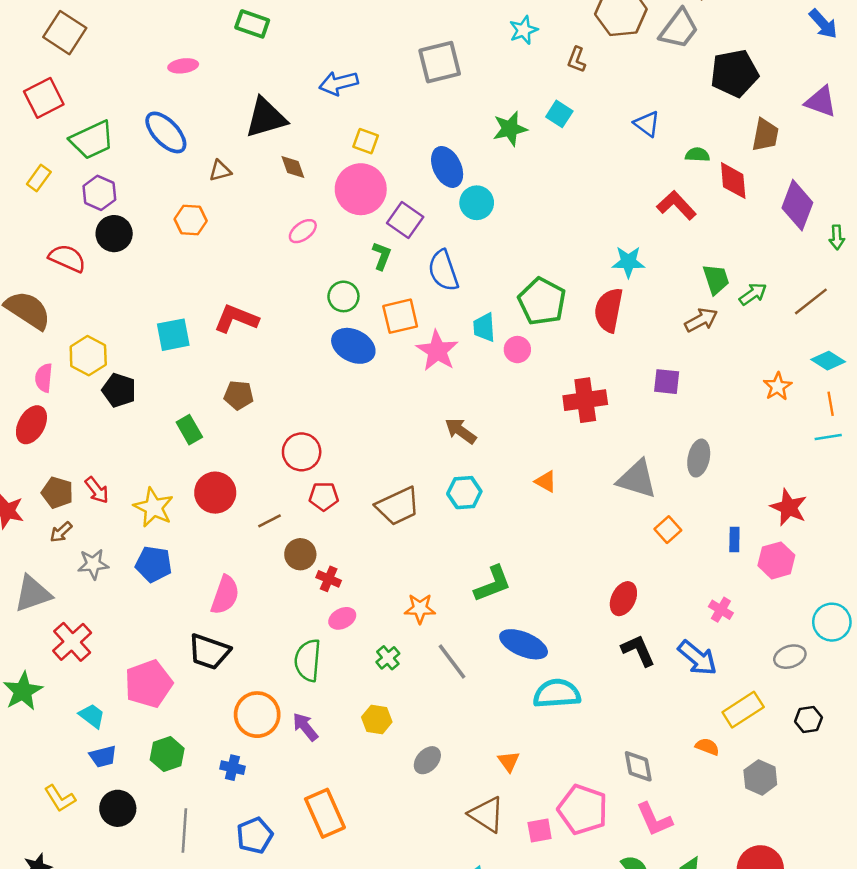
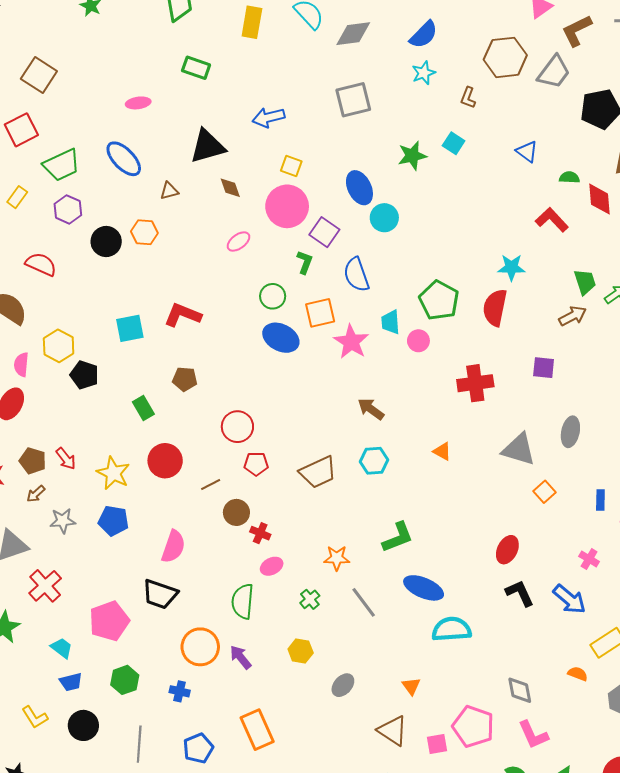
black circle: (114, 234) -> (106, 241), moved

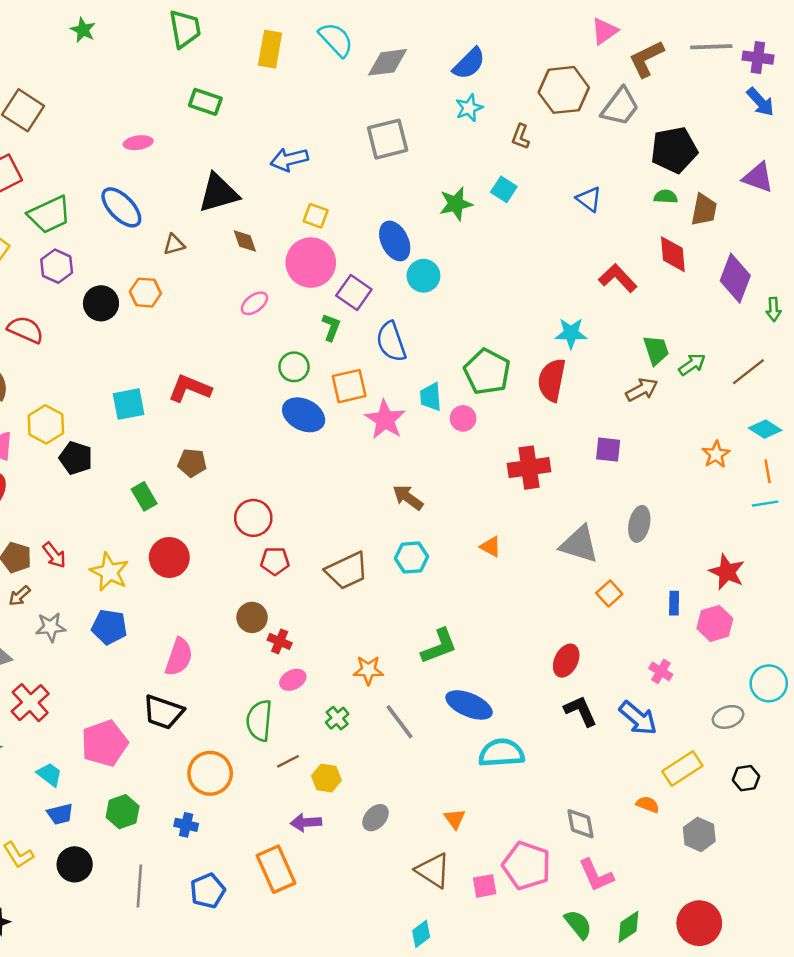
green semicircle: (569, 177) -> (666, 197), moved
brown line: (211, 485) -> (288, 761), moved
purple arrow: (241, 657) -> (306, 822), moved, turned -55

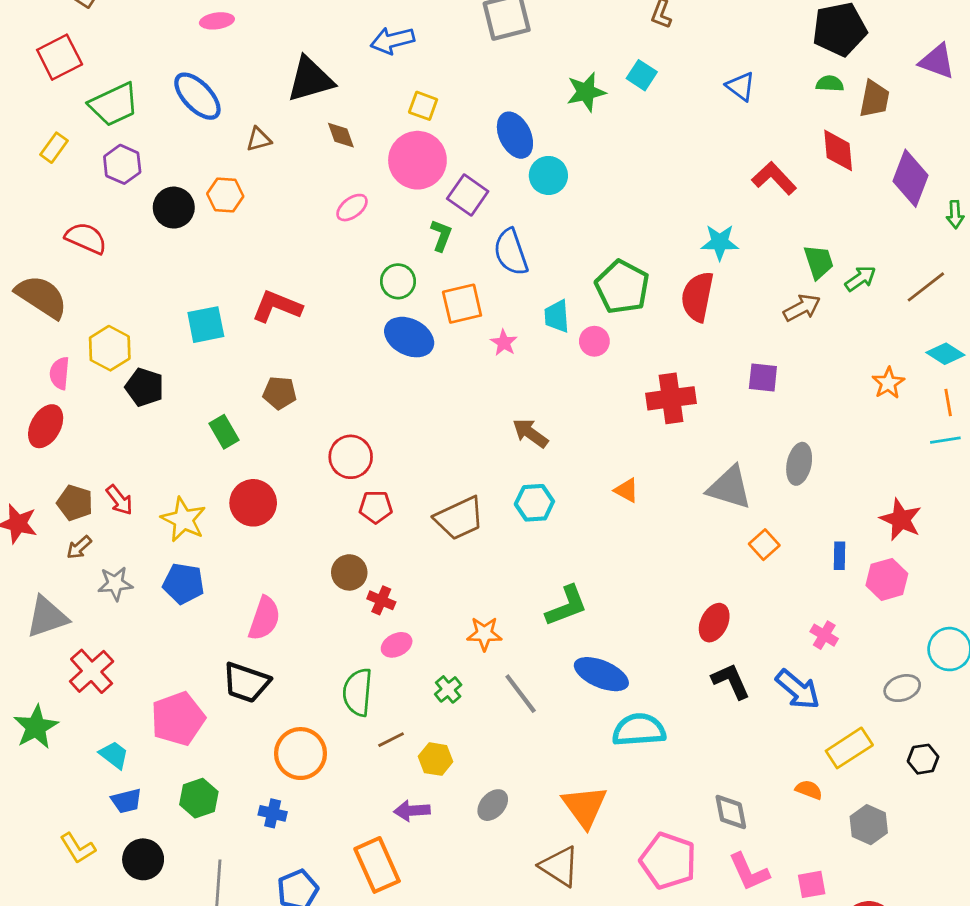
pink star: (385, 420) -> (504, 343), size x0.6
orange triangle: (455, 819) -> (585, 806), size x1.8
pink square: (485, 886) -> (812, 884), moved

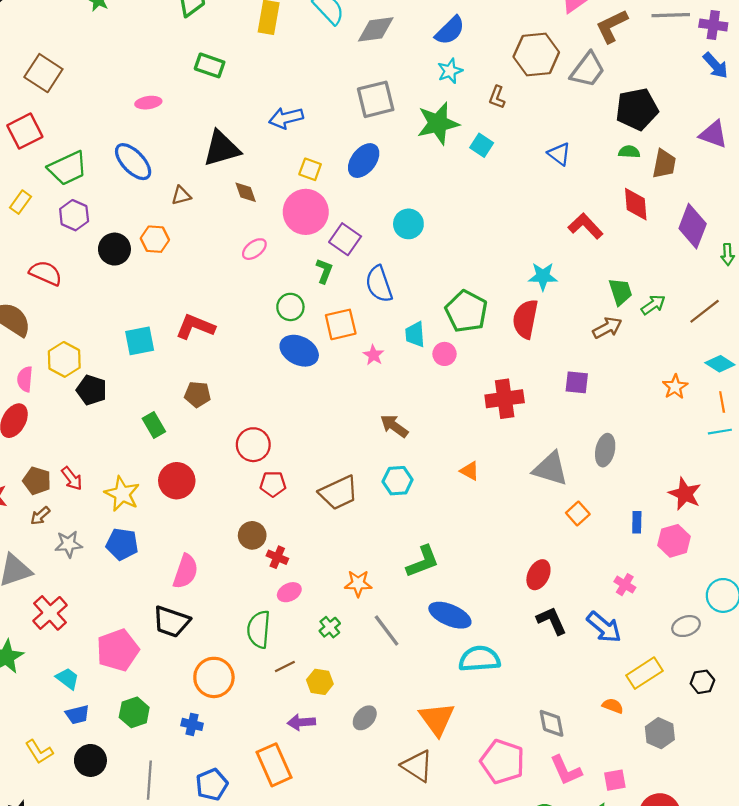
green star: (586, 92) -> (438, 123), moved, size x1.4
blue ellipse: (515, 135) -> (364, 161), moved, turned 64

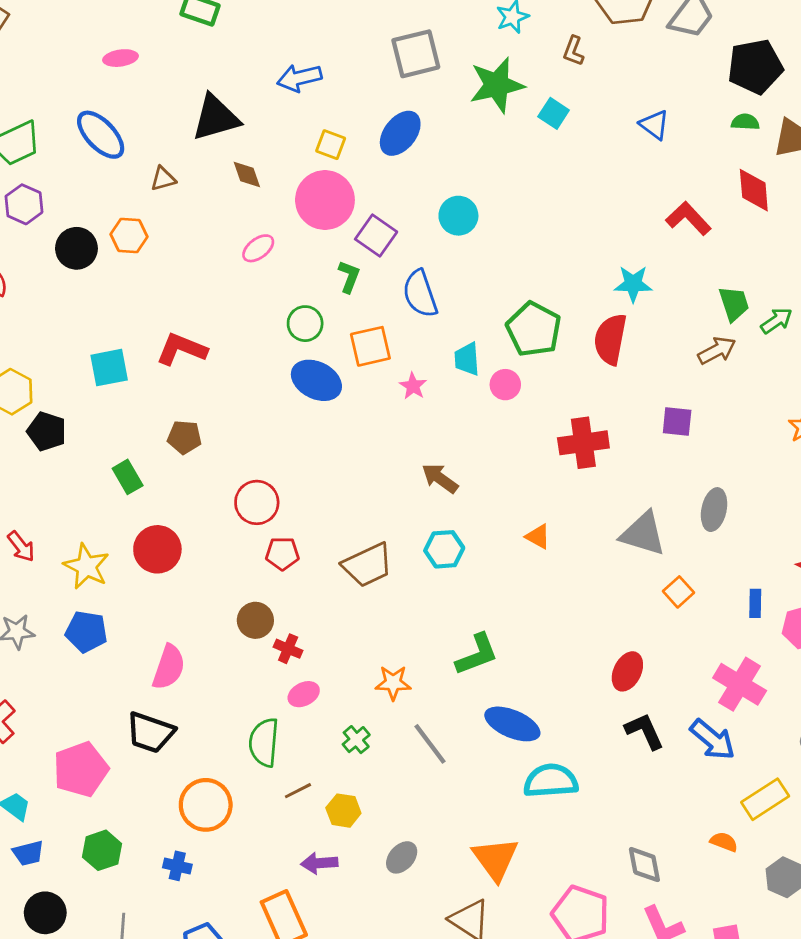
pink cross: (625, 585) -> (740, 684), size x1.8

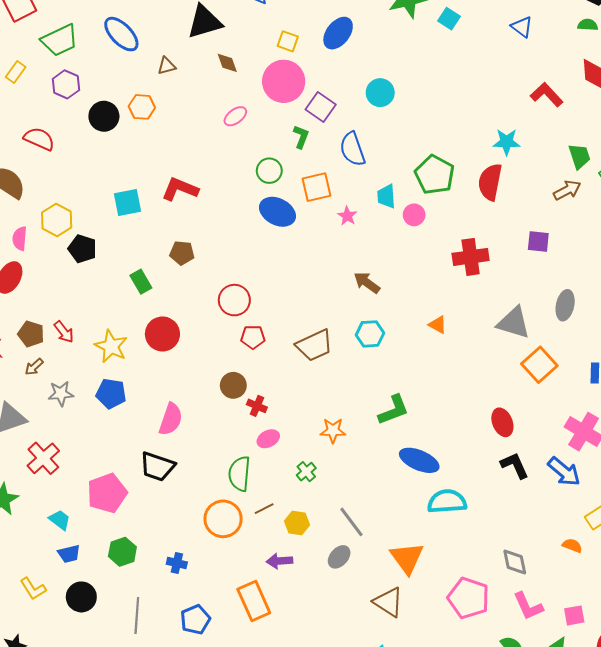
orange square: (679, 592) -> (539, 365), size x1.6
red ellipse: (627, 671) -> (502, 422), turned -48
gray line: (430, 744) -> (351, 522), moved
orange circle: (206, 805) -> (223, 519), moved

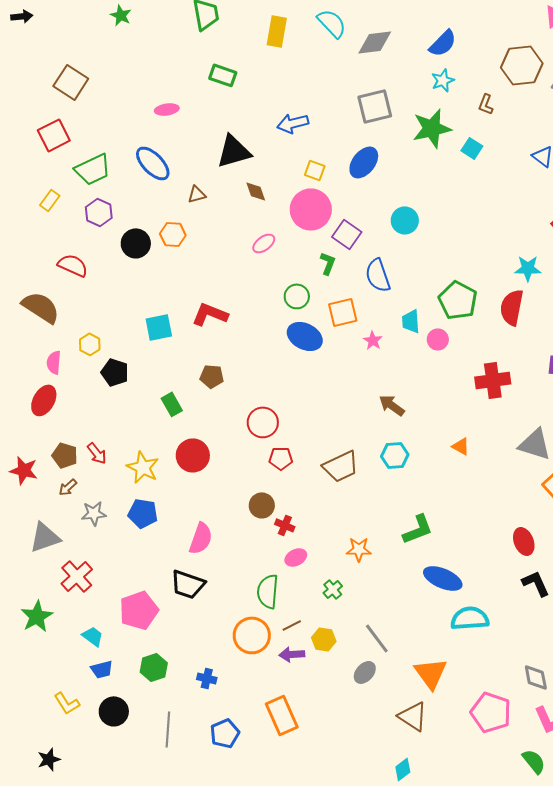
yellow hexagon: (57, 220) -> (90, 344), size x0.7
purple arrow: (280, 561) -> (292, 654), moved

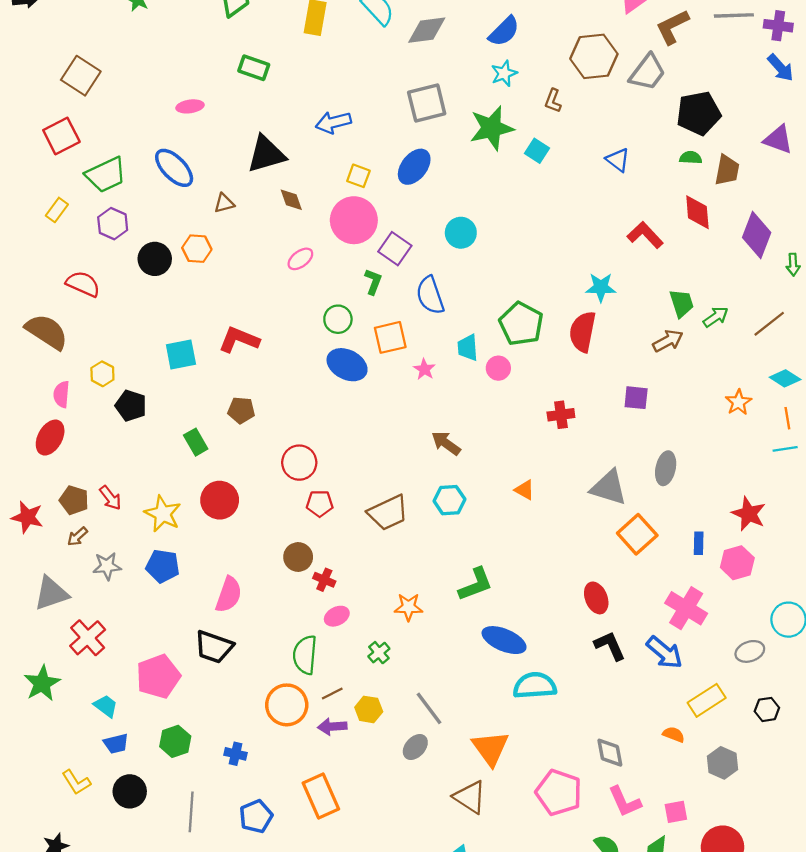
red cross: (493, 380) -> (561, 415), size x0.7

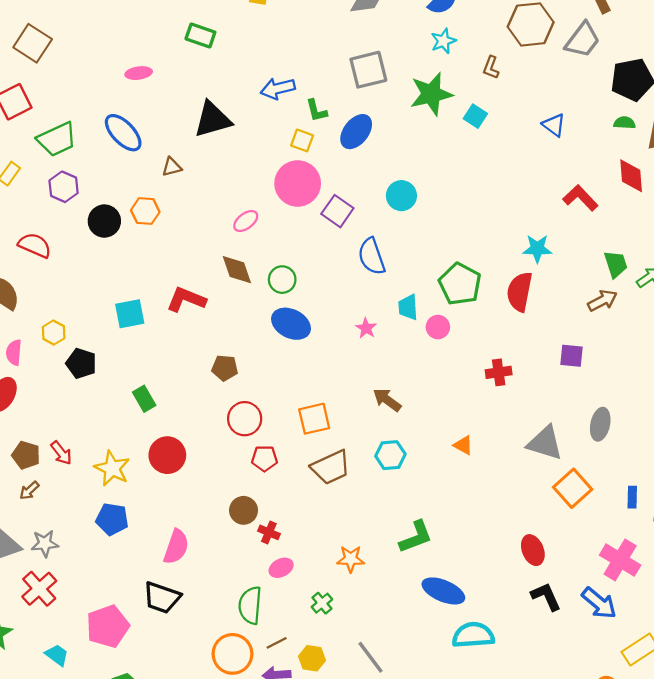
brown diamond: (291, 200) -> (237, 270), moved, size x1.4
green L-shape: (373, 282) -> (316, 111), moved, turned 145
orange square: (390, 337) -> (314, 419), moved
brown pentagon: (241, 410) -> (225, 368), moved
gray star: (107, 566) -> (45, 543), moved

